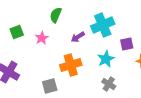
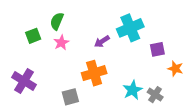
green semicircle: (56, 15) -> (57, 21), moved
cyan star: (106, 59) -> (133, 90), moved
gray cross: (109, 84) -> (155, 95), moved

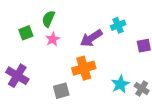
cyan cross: (130, 28) -> (118, 25), size x0.6
purple arrow: (102, 41) -> (91, 38), size x1.5

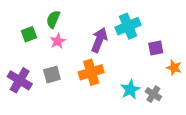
cyan cross: (118, 25) -> (128, 26), size x1.5
purple arrow: (91, 38) -> (99, 40), turned 145
gray square: (61, 91) -> (52, 75), moved

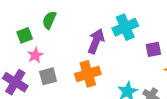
pink star: (58, 41) -> (35, 55), moved

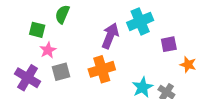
green square: (25, 35) -> (37, 30), turned 35

